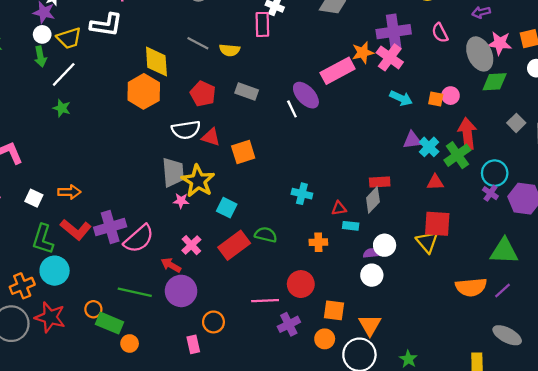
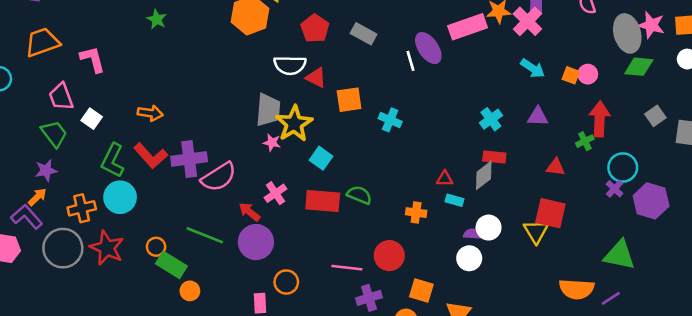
cyan cross: (429, 147) -> (491, 119), moved
green cross: (457, 155) -> (585, 141), size x0.6
cyan cross: (302, 194) -> (390, 120), moved
white square: (34, 198) -> (92, 119), moved
red rectangle: (234, 245) -> (323, 201), turned 32

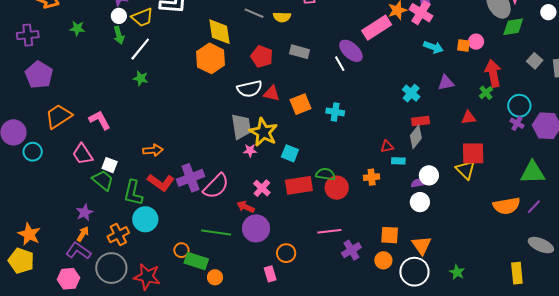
green trapezoid: (54, 134) -> (103, 180), moved
red star: (107, 248) -> (147, 277), moved
red circle: (389, 256) -> (337, 188), moved

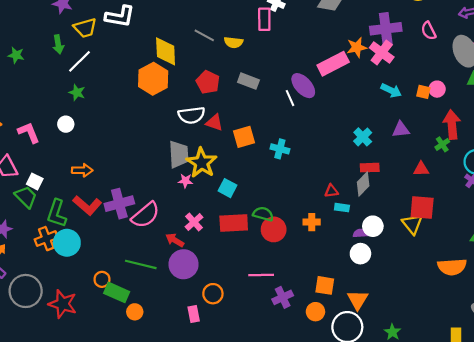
white circle: (119, 16) -> (66, 124), moved
green star: (77, 28) -> (16, 55), moved
orange cross: (118, 235) -> (46, 239), moved

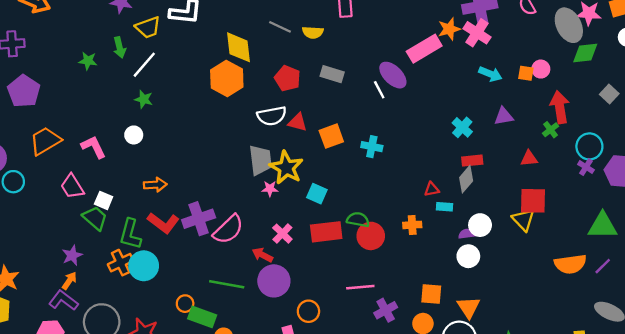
green star: (16, 55) -> (88, 61), moved

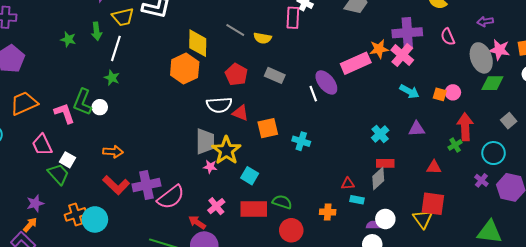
white line: (144, 65) -> (116, 48), turned -30
cyan circle: (589, 146) -> (494, 153), moved
green L-shape: (130, 234) -> (83, 102), moved
red circle: (371, 236) -> (291, 230), moved

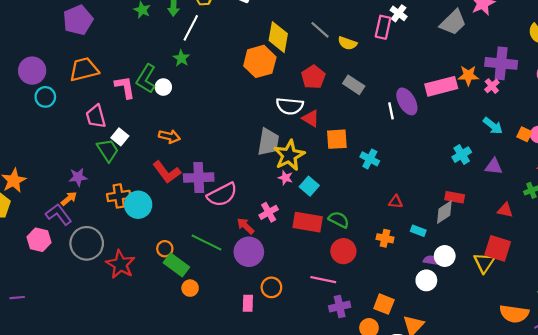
pink cross: (402, 55) -> (492, 86), size x0.6
cyan cross: (380, 134) -> (462, 155), moved
pink star: (210, 167) -> (285, 178), moved
red triangle: (348, 184) -> (396, 202), moved

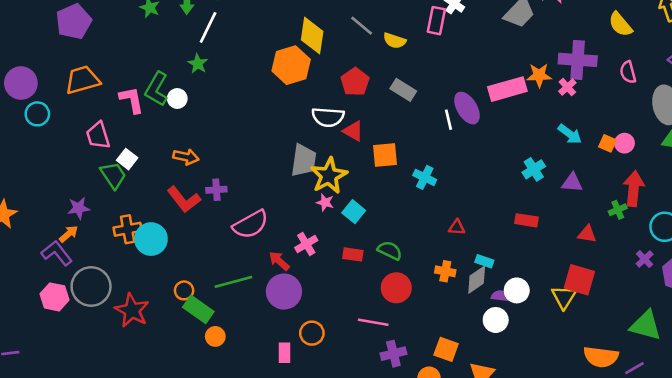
purple cross: (199, 178) -> (216, 190), moved, size x0.6
gray diamond: (444, 212) -> (477, 280), moved
red rectangle: (308, 222) -> (353, 254), size x0.6
pink hexagon: (39, 240) -> (54, 297), moved
green line: (206, 243) -> (233, 282), turned -40

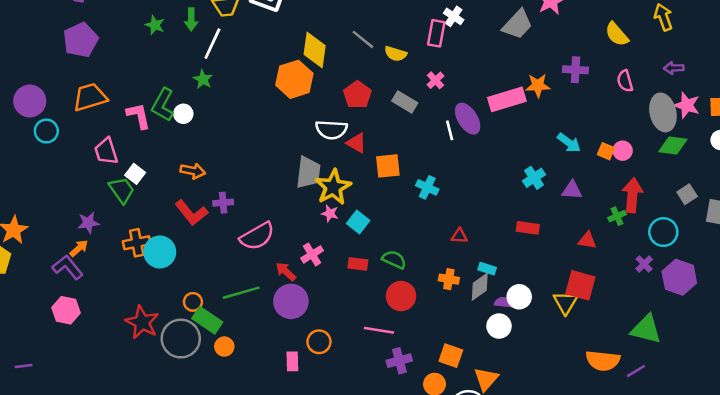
purple cross: (578, 60) -> (575, 70), size x0.7
pink cross: (567, 87) -> (435, 80), moved
gray circle: (91, 286) -> (181, 339), moved

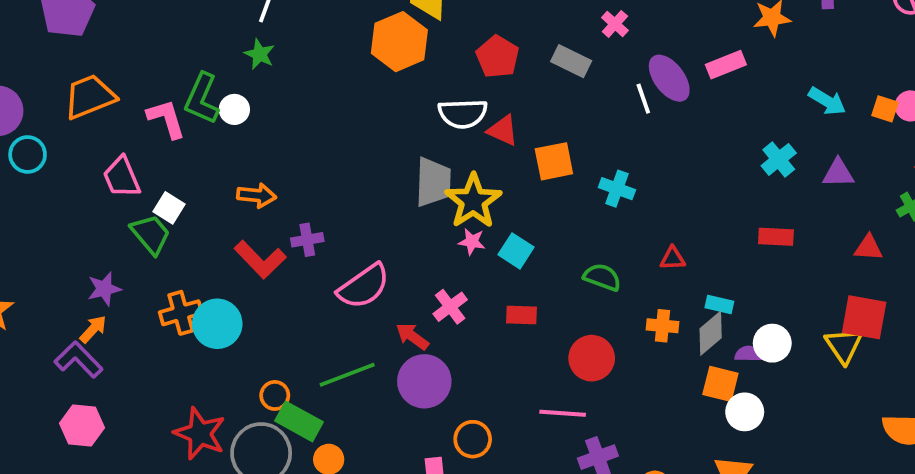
pink rectangle: (507, 99) -> (726, 65), moved, size x0.7
green semicircle: (394, 260) -> (602, 277), moved
white circle: (499, 326) -> (745, 412), moved
orange square: (451, 356) -> (720, 384), moved

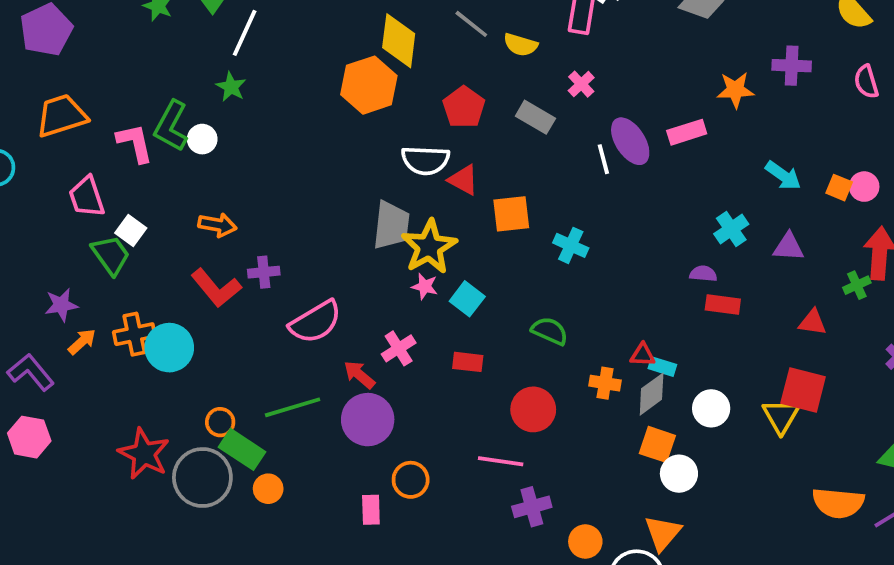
red triangle: (673, 258) -> (643, 355), moved
orange arrow: (93, 329) -> (82, 342), moved
purple semicircle: (749, 354) -> (703, 274), moved

